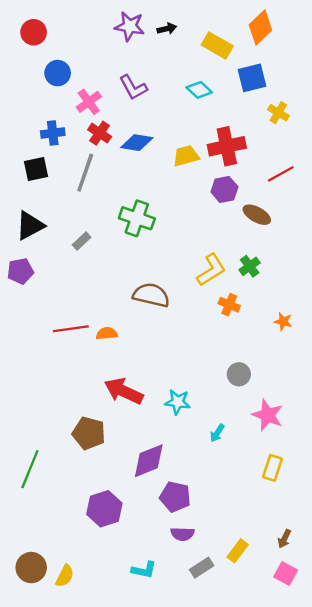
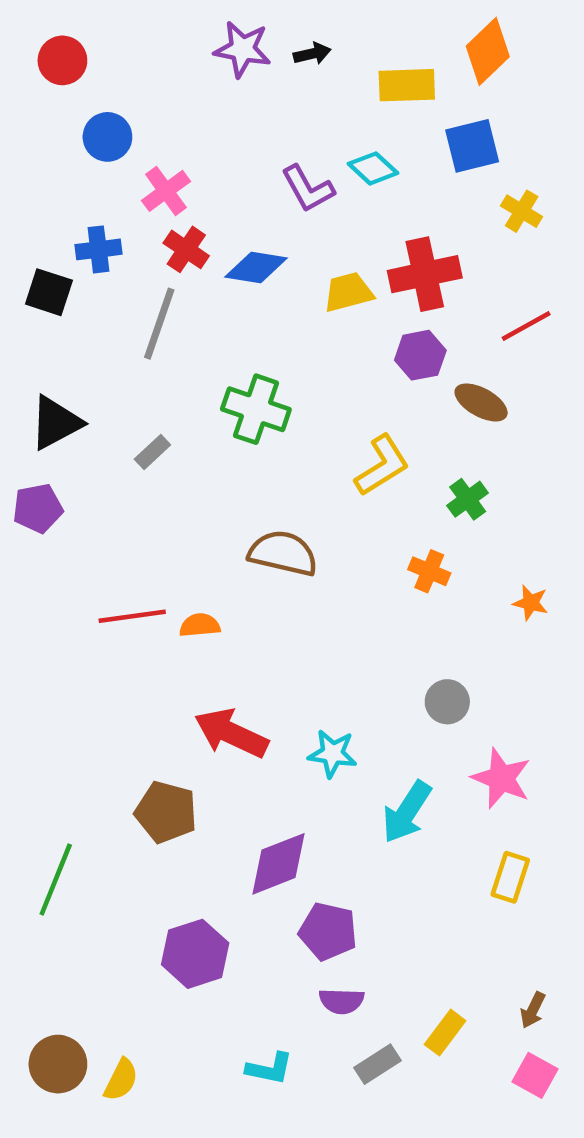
yellow rectangle: (217, 45) -> (407, 85), turned -32
purple L-shape: (133, 87) -> (308, 189), moved
black square: (36, 169) -> (49, 292), moved, turned 30
yellow L-shape: (211, 270) -> (382, 465), moved
cyan arrow: (217, 433) -> (407, 812), size x1.8

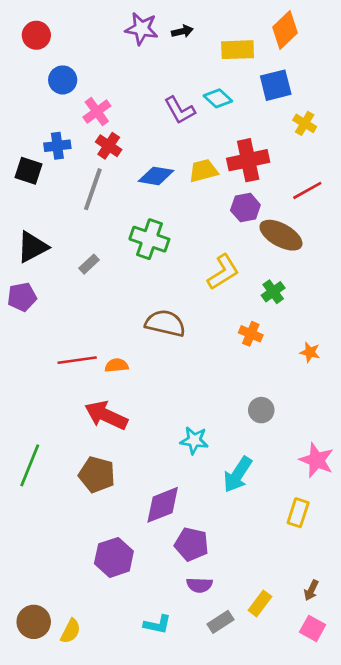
blue diamond: (256, 267) -> (156, 176), moved
brown ellipse: (481, 402) -> (281, 235), size x1.4
red arrow: (231, 733) -> (106, 415), moved
pink star: (501, 778) -> (316, 460), moved
green line: (56, 880) -> (30, 465), moved

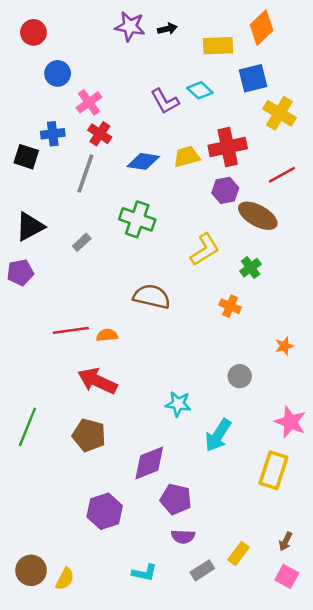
yellow cross: (305, 123) -> (280, 113), size x1.5
orange star: (310, 352) -> (284, 346), moved, turned -30
yellow rectangle: (298, 513) -> (273, 470), size x1.4

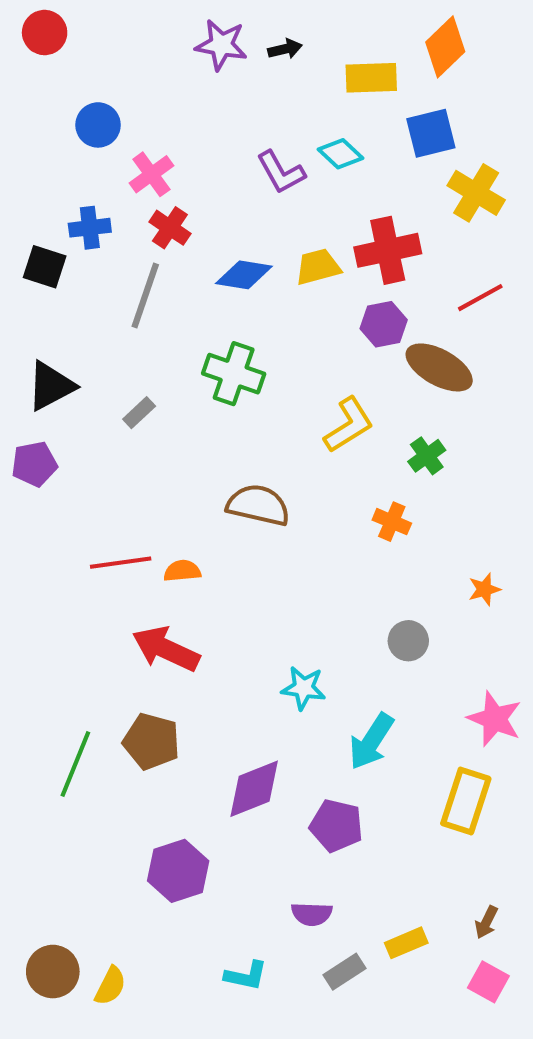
red circle: (33, 32) -> (45, 33), moved
green line: (27, 427) -> (75, 764), moved
purple pentagon: (176, 499) -> (336, 826), moved
yellow rectangle: (239, 553) -> (406, 943), turned 30

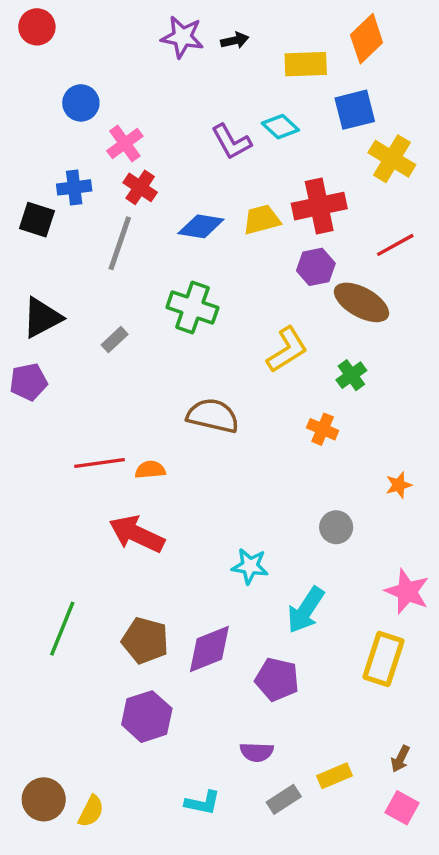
brown pentagon: (151, 741) -> (145, 640), moved

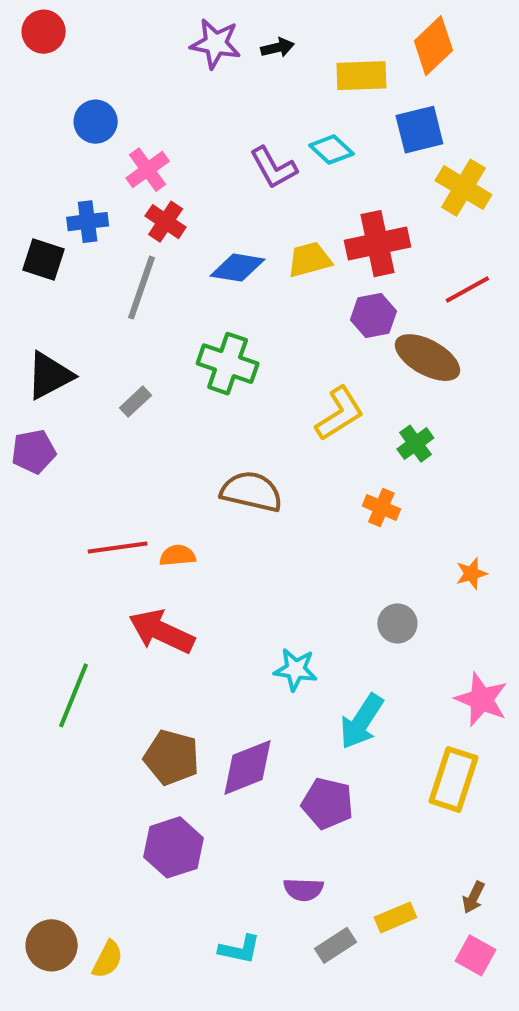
green line: (62, 629) -> (74, 695), moved

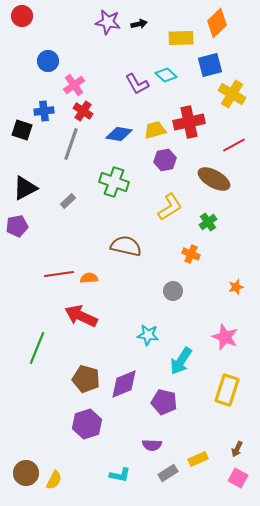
purple hexagon: (373, 316) -> (165, 160), moved
gray circle: (397, 623) -> (173, 291), moved
pink star: (481, 699) -> (225, 337), moved

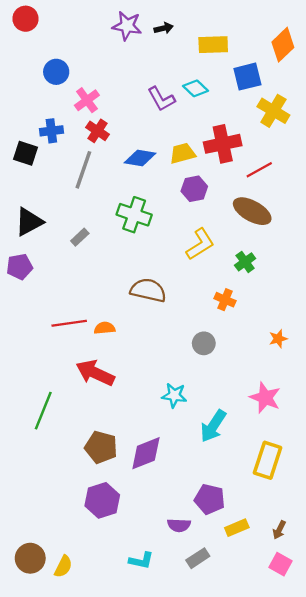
orange diamond: (217, 23) -> (283, 45), moved
red line: (234, 145) -> (259, 170), moved
purple pentagon: (164, 402) -> (210, 499), moved
yellow rectangle: (198, 459) -> (237, 528), moved

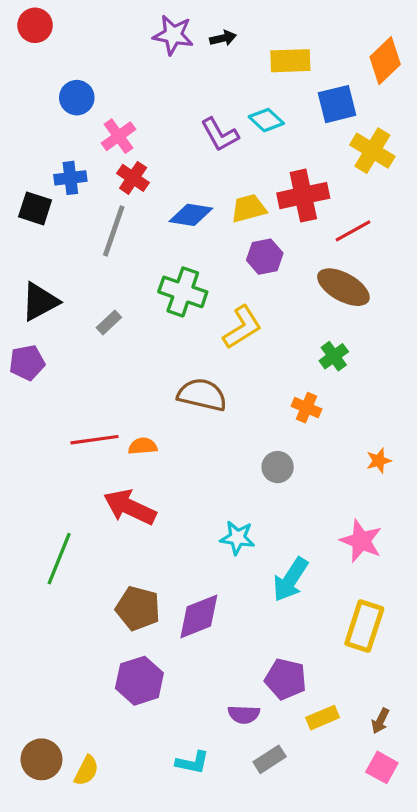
yellow L-shape: (200, 244) -> (242, 327), moved

